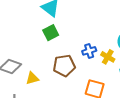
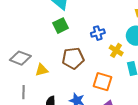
blue cross: (89, 51) -> (98, 33), moved

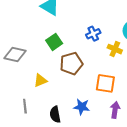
green square: (61, 26) -> (54, 42), moved
gray diamond: (20, 58) -> (15, 54), moved

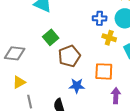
blue cross: (93, 34) -> (100, 18), moved, turned 32
yellow triangle: (40, 80) -> (19, 82), moved
blue star: (82, 107) -> (77, 86), moved

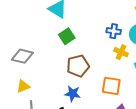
green square: (51, 37) -> (67, 36), moved
blue star: (77, 86) -> (73, 94), moved

